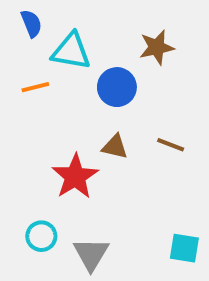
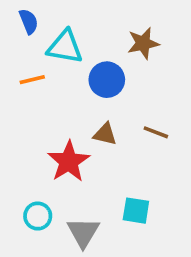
cyan square: (184, 248) -> (136, 211), moved

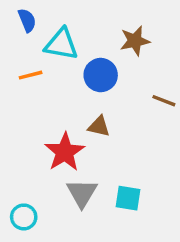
brown line: (156, 132) -> (164, 101), moved
cyan circle: (38, 216) -> (24, 217), moved
gray triangle: (83, 232) -> (82, 193), moved

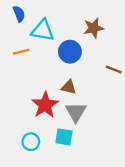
gray triangle: (82, 193) -> (76, 112), moved
cyan square: (128, 198) -> (64, 137), moved
cyan circle: (24, 217) -> (31, 142), moved

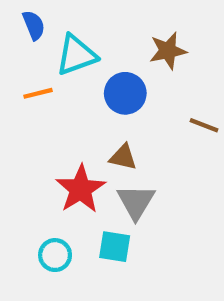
cyan triangle: (43, 30) -> (76, 55), turned -30

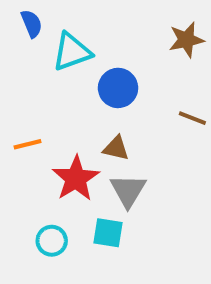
brown star: (168, 51) -> (186, 40), moved
orange line: (38, 93) -> (28, 144), moved

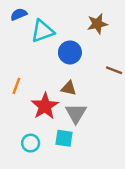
blue semicircle: (32, 24) -> (19, 14), turned -91
brown star: (186, 40) -> (97, 24), moved
orange line: (28, 144) -> (16, 86), turned -56

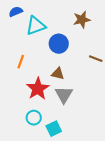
orange line: (16, 86) -> (21, 62), moved
cyan square: (64, 138) -> (54, 129), moved, turned -35
cyan circle: (31, 143) -> (34, 118), moved

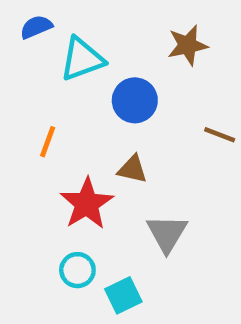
gray triangle: (64, 95) -> (167, 233), moved

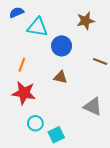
cyan triangle: (82, 59) -> (37, 27), turned 30
red star: (87, 204) -> (24, 93), moved, turned -30
gray triangle: (167, 233) -> (93, 107), moved, turned -36

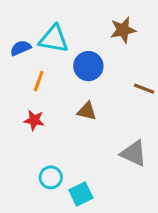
blue semicircle: (17, 12) -> (21, 48), moved
orange line: (22, 65) -> (39, 81), moved
red star: (24, 93) -> (34, 120), moved, size x0.6

